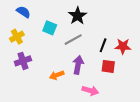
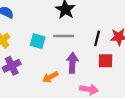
cyan square: (50, 28) -> (38, 41), moved
gray line: (73, 40) -> (64, 36), turned 36

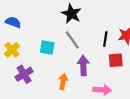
gray line: (64, 36) -> (72, 40), turned 60
orange arrow: (50, 77) -> (63, 82), turned 133

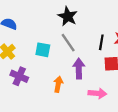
purple cross: (24, 74) -> (19, 76), turned -36

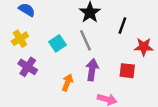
black line: (101, 42) -> (122, 26), moved
cyan square: (43, 50) -> (58, 43), turned 35

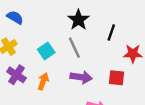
purple arrow: (92, 70) -> (81, 77), turned 90
orange arrow: (67, 82) -> (43, 81), moved

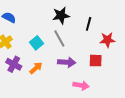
black star: (78, 20) -> (61, 15), turned 30
orange arrow: (43, 81) -> (36, 68), turned 32

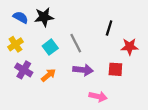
black star: (61, 15) -> (44, 17), moved

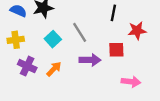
yellow cross: (15, 44) -> (16, 40), turned 32
red square: (115, 69) -> (116, 50), moved
pink arrow: (98, 96) -> (131, 82), moved

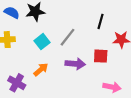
gray line: (80, 32) -> (68, 37), turned 66
purple cross: (27, 66) -> (17, 83), moved

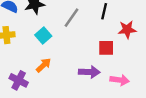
gray line: (68, 37) -> (71, 18), moved
purple arrow: (75, 64) -> (89, 72), moved

